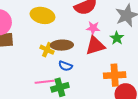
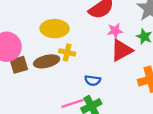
brown ellipse: (62, 45) -> (47, 61), moved
yellow cross: (47, 50) -> (67, 52), moved

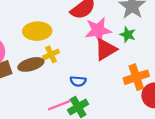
pink star: (115, 31) -> (98, 30), size x1.6
yellow cross: (67, 52) -> (51, 54), turned -35

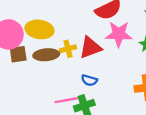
yellow ellipse: (37, 31) -> (39, 29), moved
red triangle: (106, 49) -> (90, 48), moved

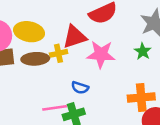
pink star: (119, 34) -> (101, 54), moved
red triangle: (90, 48) -> (75, 37), moved

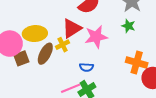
brown ellipse: (35, 59) -> (45, 54), turned -45
orange cross: (141, 98) -> (137, 63), turned 35

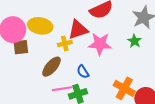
brown ellipse: (45, 54) -> (51, 67), moved
orange cross: (137, 63) -> (124, 88), moved
blue semicircle: (86, 67) -> (83, 72), turned 40

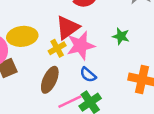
green star: (134, 41) -> (121, 36), moved
pink star: (100, 44) -> (81, 46), moved

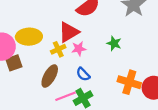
pink star: (81, 46) -> (79, 49), size x0.6

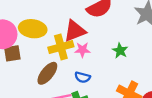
yellow cross: (58, 49) -> (61, 47), size x1.5
blue semicircle: (83, 74) -> (82, 77), turned -40

